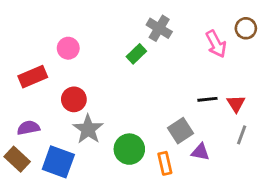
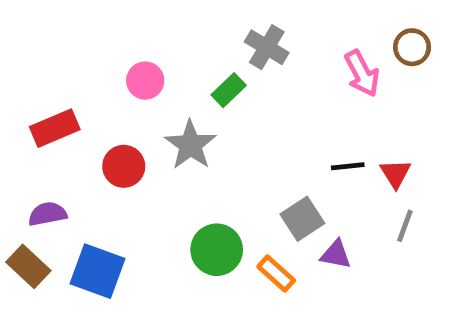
pink circle: (68, 48) -> (145, 81), moved
gray star: (88, 129) -> (190, 145), moved
orange rectangle: (165, 163) -> (276, 274), turned -35

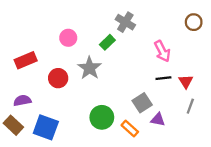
pink arrow: (362, 73) -> (162, 51), moved

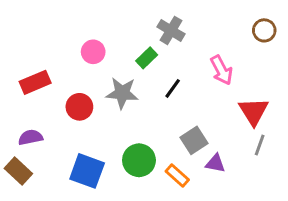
gray star: (89, 68) -> (122, 93), turned -30
black line: (163, 78) -> (173, 88), moved, turned -48
red triangle: (186, 81) -> (254, 111), size x1.5
blue square: (46, 127) -> (87, 171), moved

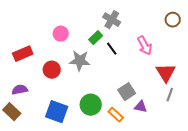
black line: (173, 88) -> (112, 49), moved, turned -72

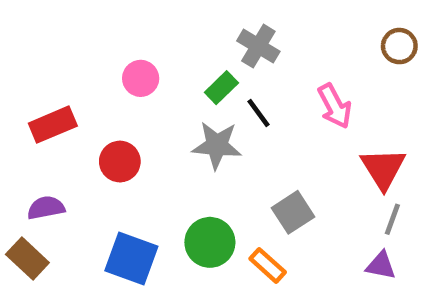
gray star: (80, 61) -> (217, 145), moved
purple triangle: (141, 107) -> (381, 265), moved

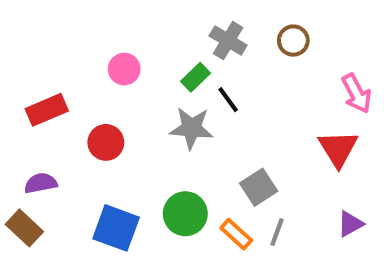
brown circle: (399, 46) -> (293, 41), moved
pink arrow: (335, 106) -> (356, 93), moved
gray line: (392, 219) -> (277, 232), moved
purple triangle: (381, 265) -> (350, 224), moved, turned -40

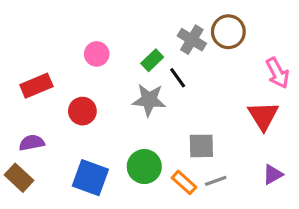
gray cross: (228, 41) -> (192, 40), moved
brown circle: (293, 41) -> (228, 32), size x1.4
gray square: (259, 187) -> (201, 146), turned 32
gray line: (277, 232) -> (216, 181), turned 50

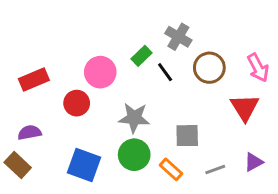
brown circle: (228, 32) -> (209, 68), moved
pink circle: (97, 54) -> (100, 72), moved, size x1.4
gray star: (149, 100) -> (134, 118), moved
gray line: (216, 181) -> (215, 169), moved

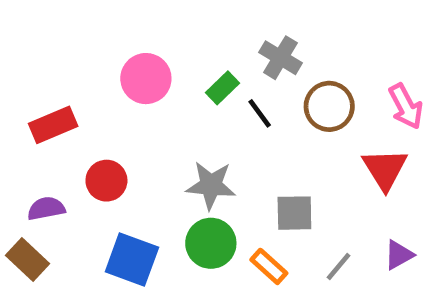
pink circle: (100, 72) -> (146, 79), moved
red circle: (77, 103) -> (106, 181), moved
gray line: (215, 169) -> (338, 266), turned -30

